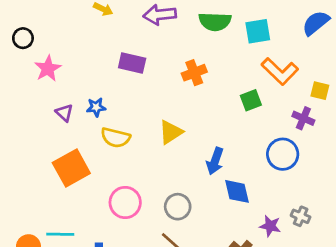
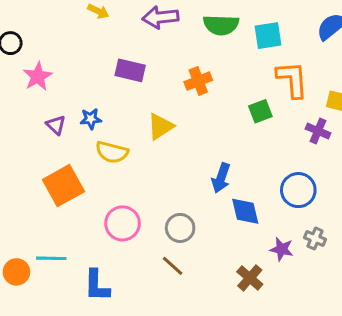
orange L-shape: (280, 71) -> (292, 79), turned -138
yellow triangle: (171, 132) -> (160, 126), moved
blue circle: (283, 154) -> (298, 190), moved

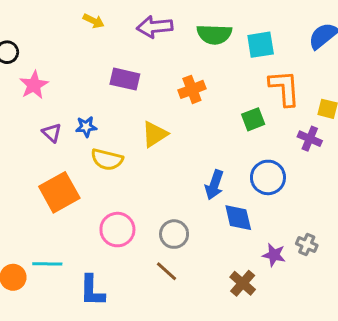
blue circle: (298, 190) -> (268, 177), moved

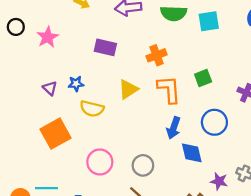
pink star: (34, 85) -> (48, 37), moved
orange L-shape: (284, 88) -> (169, 89), moved

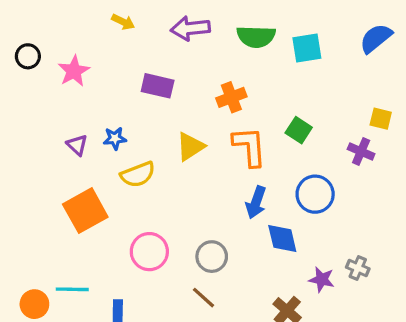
green square: (203, 78) -> (299, 130), turned -36
yellow semicircle: (92, 109) -> (138, 174), turned -35

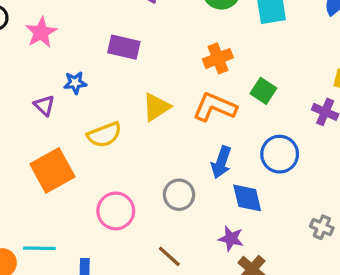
orange cross: (231, 97) -> (218, 58), moved
blue star: (115, 138) -> (75, 83), moved
orange L-shape: (249, 147) -> (215, 107), turned -63
gray circle: (212, 257) -> (179, 195), moved
purple star: (322, 279) -> (231, 239), moved

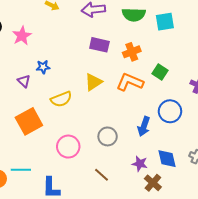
purple rectangle: (124, 47) -> (99, 45), moved
blue arrow: (221, 162) -> (144, 126), moved
blue diamond: (247, 198) -> (167, 159), moved

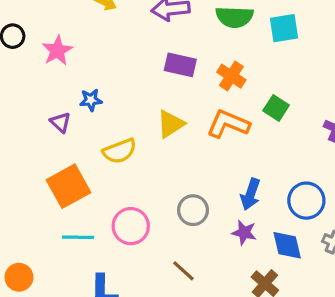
orange cross: (132, 52) -> (231, 76), turned -36
blue circle: (170, 111) -> (306, 201), moved
purple star: (140, 164) -> (244, 232), moved
cyan line: (21, 170) -> (78, 237), moved

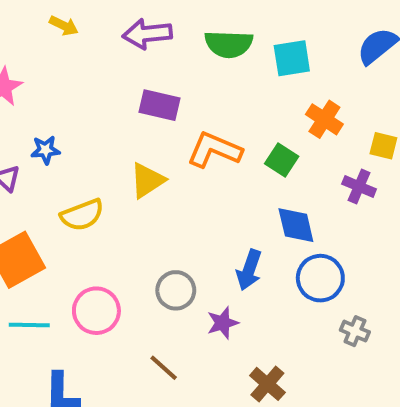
orange cross: (231, 76) -> (324, 119), moved
orange L-shape: (228, 124) -> (214, 150), moved
purple star: (244, 232) -> (223, 323), moved, turned -30
blue diamond: (287, 245) -> (296, 225), moved

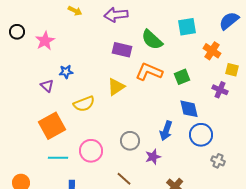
green semicircle: (229, 44) -> (152, 40), moved, turned 40
orange cross: (324, 119) -> (212, 51), moved
green square: (282, 160) -> (182, 77), turned 35

